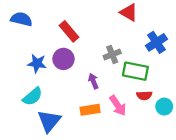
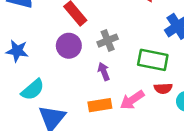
gray cross: (112, 55) -> (108, 41), moved
blue star: (37, 63) -> (17, 51), moved
pink arrow: (118, 105) -> (132, 100), turned 90

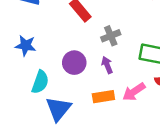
purple circle: (69, 46) -> (74, 63), moved
cyan semicircle: (33, 90) -> (40, 82), turned -30

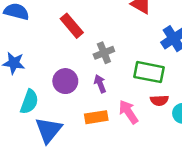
pink arrow: (134, 92) -> (128, 112), turned 90

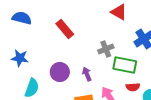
gray cross: (104, 53) -> (106, 49), moved

